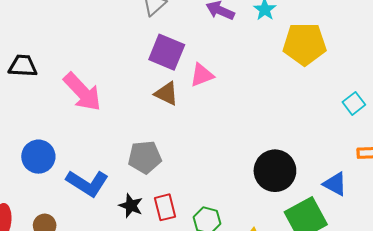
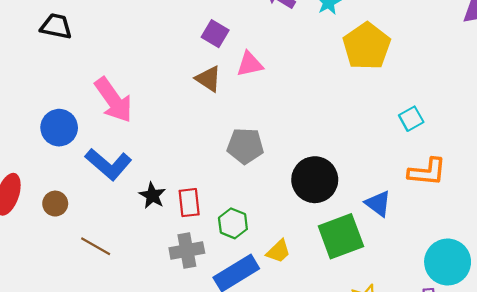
yellow pentagon: (305, 44) -> (367, 46), turned 30
purple square: (167, 52) -> (215, 34), size x0.7
pink arrow: (82, 92) -> (114, 100), moved
gray pentagon: (145, 157) -> (245, 146), moved

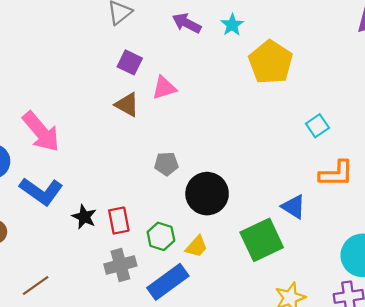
gray pentagon: (245, 146) -> (166, 164), size x0.7
black circle: (315, 180) -> (207, 194), moved
brown line: (96, 246) -> (36, 285), moved, turned -60
yellow trapezoid: (278, 251) -> (197, 247), moved

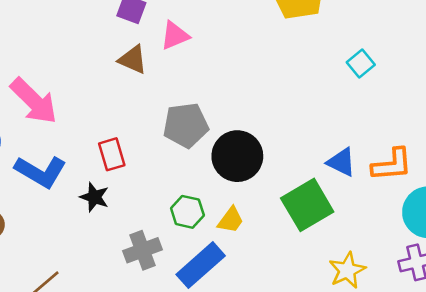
gray pentagon: (166, 164) -> (186, 125), size x1.6
orange L-shape: (336, 174) -> (392, 165), moved
red rectangle: (119, 221) -> (112, 154), moved

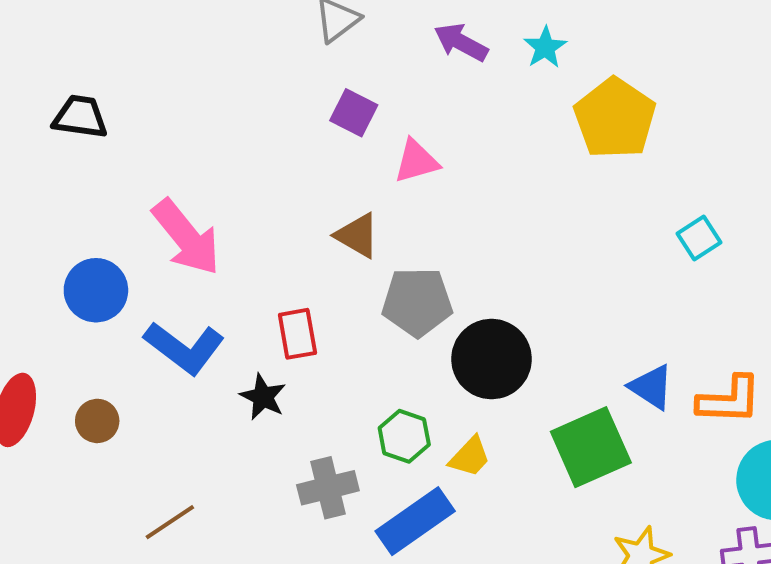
brown triangle: (133, 60) -> (357, 235), moved

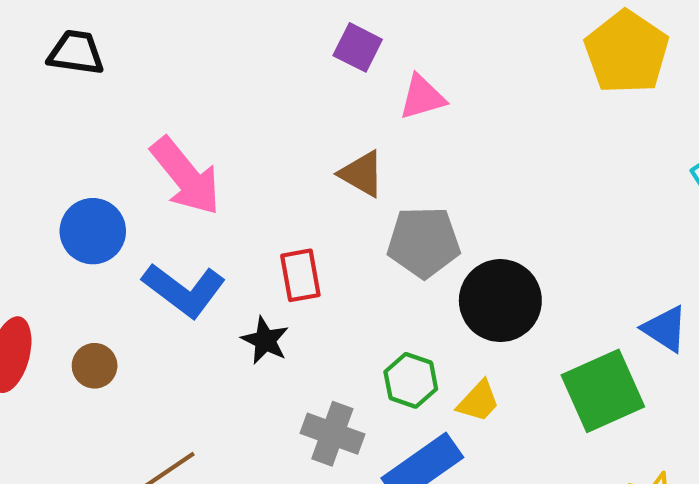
gray cross: (328, 488) -> (332, 434), turned 34

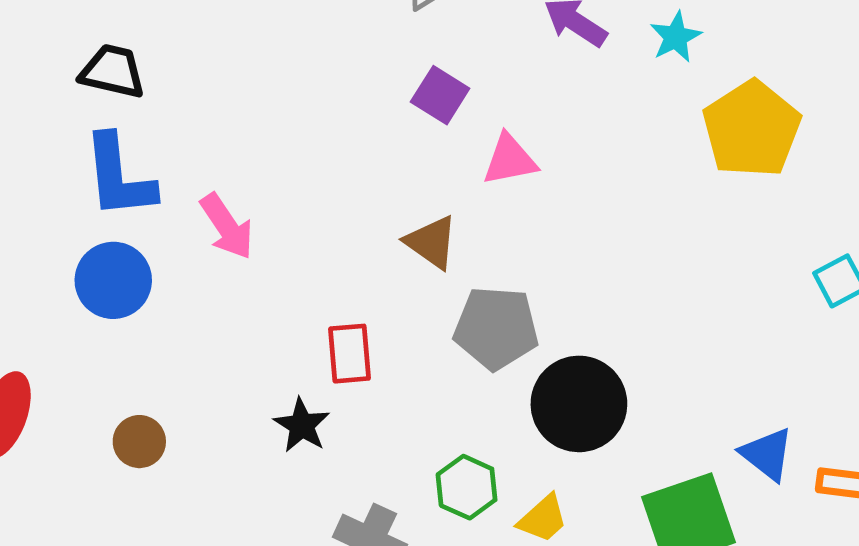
pink arrow: (186, 176) -> (227, 226), size x0.7
blue L-shape: (184, 290) -> (119, 177), moved, turned 42
brown circle: (95, 366) -> (139, 442), moved

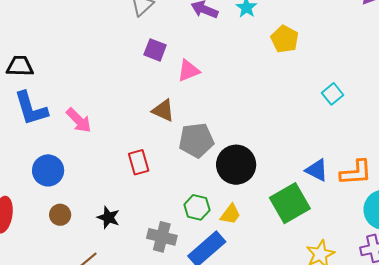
yellow pentagon: (752, 129) -> (285, 39), size x0.7
blue circle: (113, 280) -> (48, 170), moved
black star: (302, 425) -> (108, 217), moved

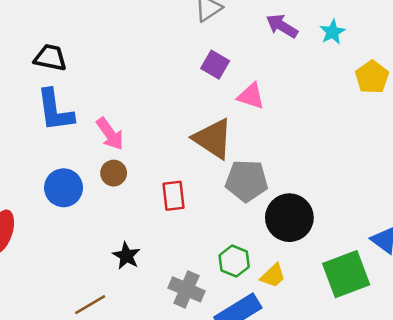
pink triangle: (189, 71) -> (251, 96), turned 30
brown triangle: (163, 110) -> (213, 139), size x1.5
brown circle: (60, 215) -> (114, 173), moved

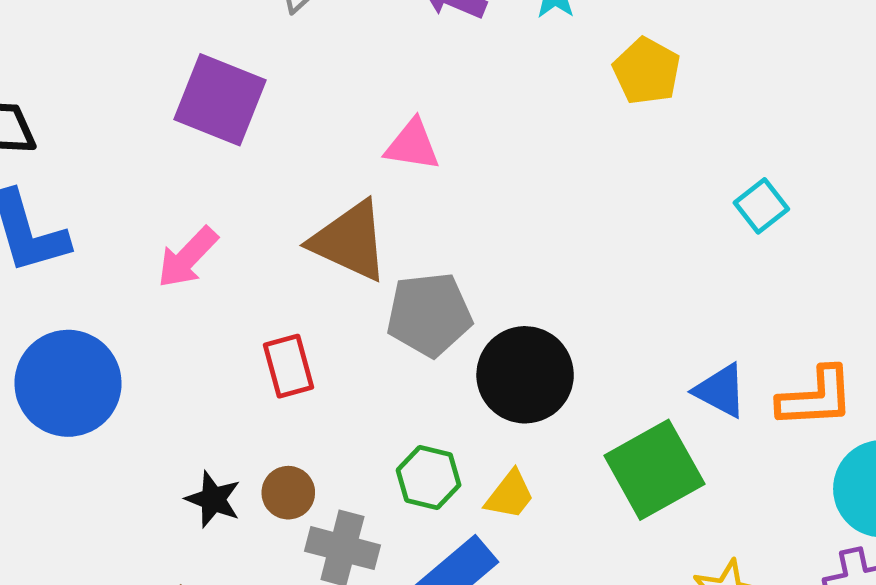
purple square: (215, 65) -> (220, 100), moved, size x1.6
pink arrow: (110, 134) -> (188, 257), moved, turned 88
brown circle: (114, 173) -> (288, 493), moved
blue circle: (64, 188) -> (68, 383), size x1.4

